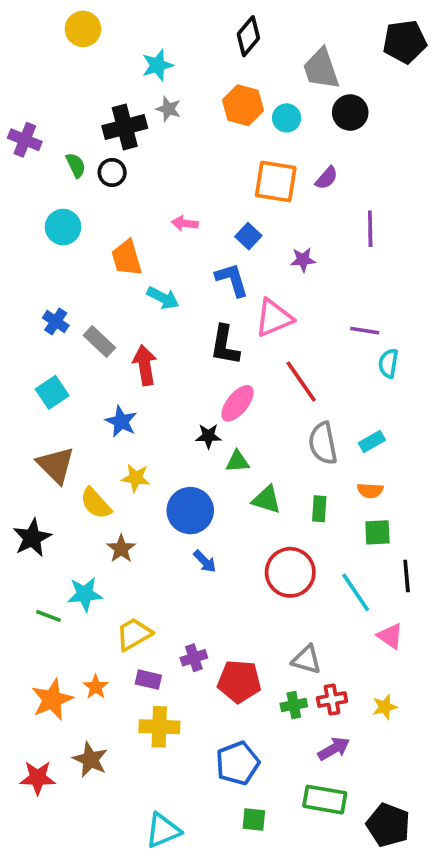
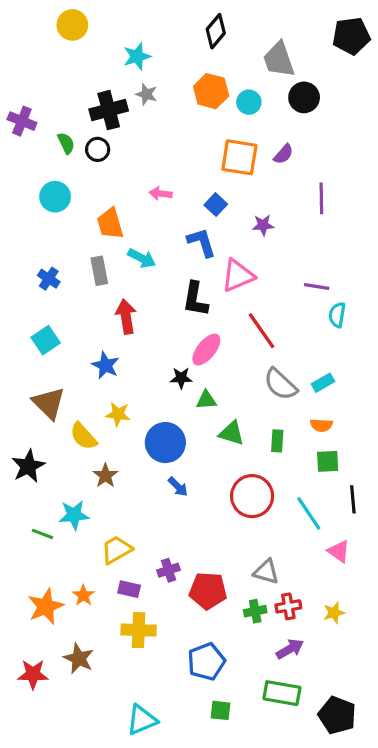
gray rectangle: (99, 342) -> (99, 271), moved, turned 36
gray semicircle: (323, 443) -> (280, 384), turned -36

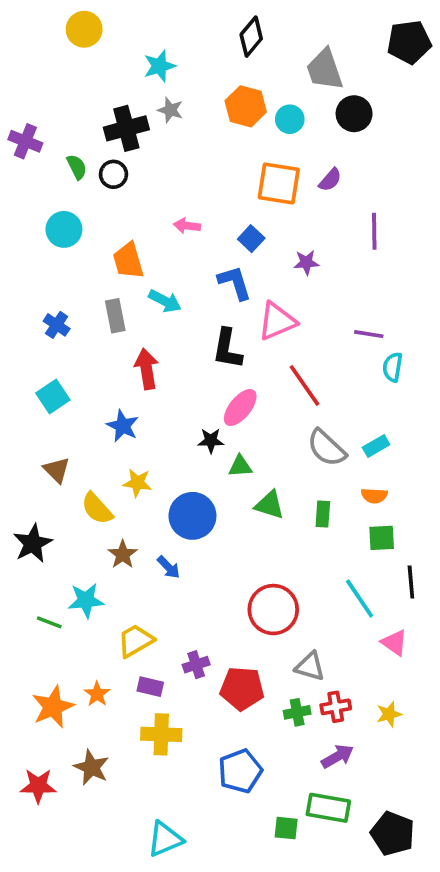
brown triangle: (49, 403) -> (57, 470), size x0.7
blue arrow: (178, 487) -> (169, 567), moved
red circle: (252, 496) -> (273, 610), moved
green square: (221, 710) -> (286, 828), moved

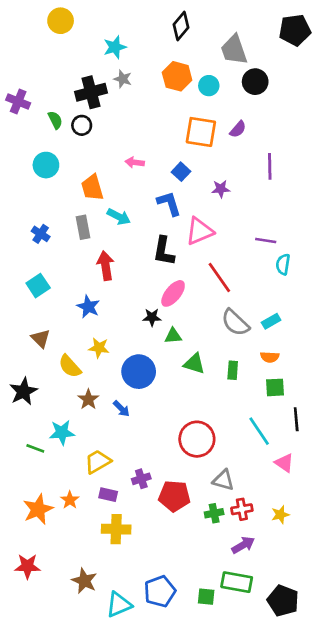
brown star: (91, 767) -> (84, 581), moved
blue pentagon: (240, 771) -> (160, 591), moved

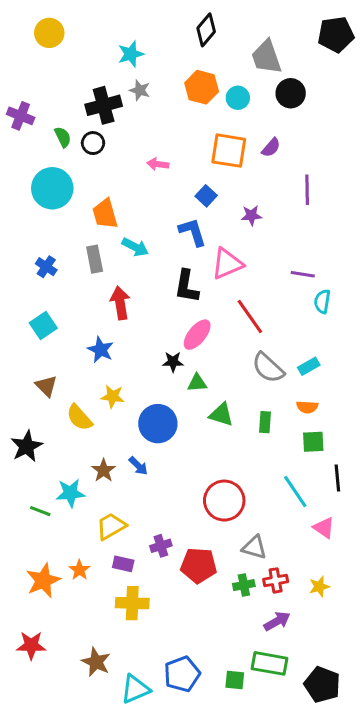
yellow circle: (61, 21) -> (49, 33), moved
pink arrow: (135, 162) -> (158, 164), moved
cyan circle: (46, 165) -> (52, 188), size x1.4
brown star: (88, 399) -> (104, 470), moved

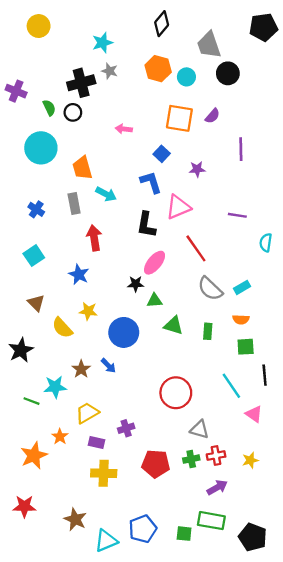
cyan semicircle: (322, 301) -> (266, 243), moved
red pentagon: (199, 565) -> (156, 464), moved
orange star: (79, 570) -> (60, 437), moved

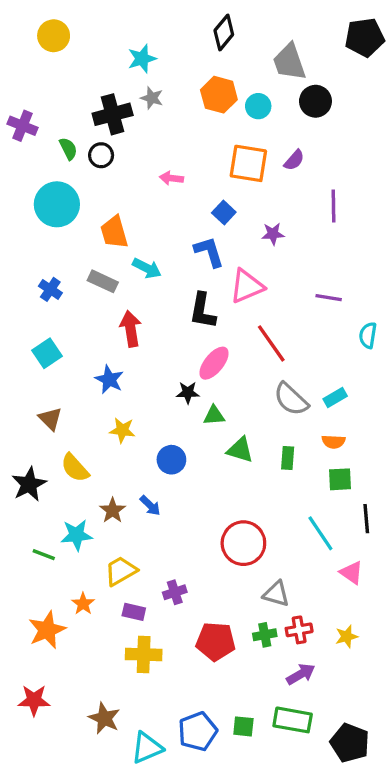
gray rectangle: (74, 203) -> (103, 281), turned -54
yellow semicircle: (62, 328) -> (75, 468), moved
blue circle: (124, 332) -> (171, 460), size x0.7
green square: (184, 534) -> (243, 726), moved

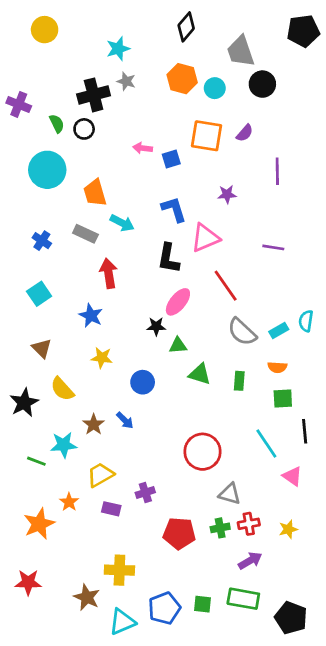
blue square: (224, 213) -> (171, 159), moved, turned 30
cyan semicircle: (368, 335) -> (306, 321), moved
yellow cross: (144, 654) -> (119, 570), moved

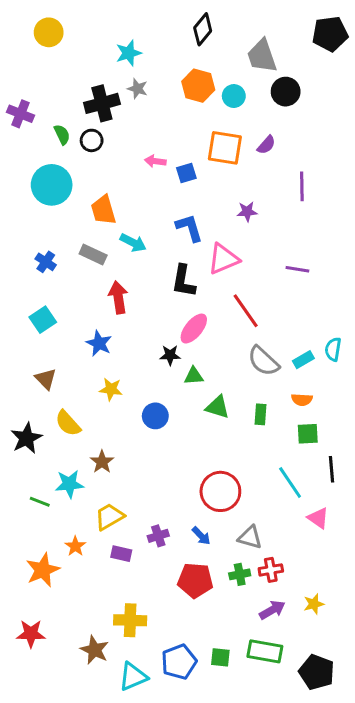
blue arrow: (125, 420) -> (201, 536), moved
yellow star: (288, 529) -> (314, 604), moved

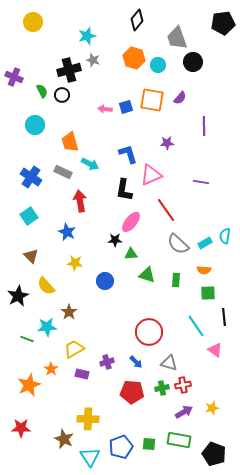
blue square: (186, 173) -> (126, 107), moved
cyan circle: (52, 185) -> (35, 125), size x0.7
blue cross: (46, 262) -> (31, 177), size x1.5
cyan triangle: (133, 677) -> (90, 457), turned -40

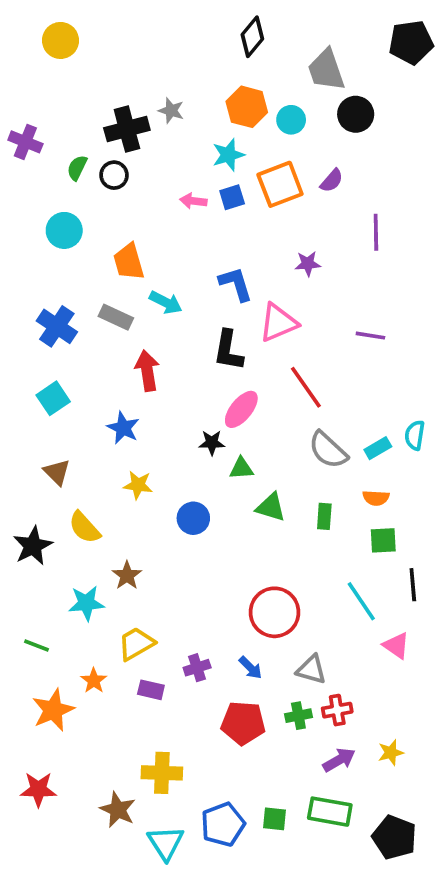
cyan star: (87, 36) -> (228, 155), moved
green semicircle: (42, 91) -> (77, 168), turned -128
orange square: (152, 100) -> (280, 184), turned -30
green line: (27, 339) -> (37, 646), moved

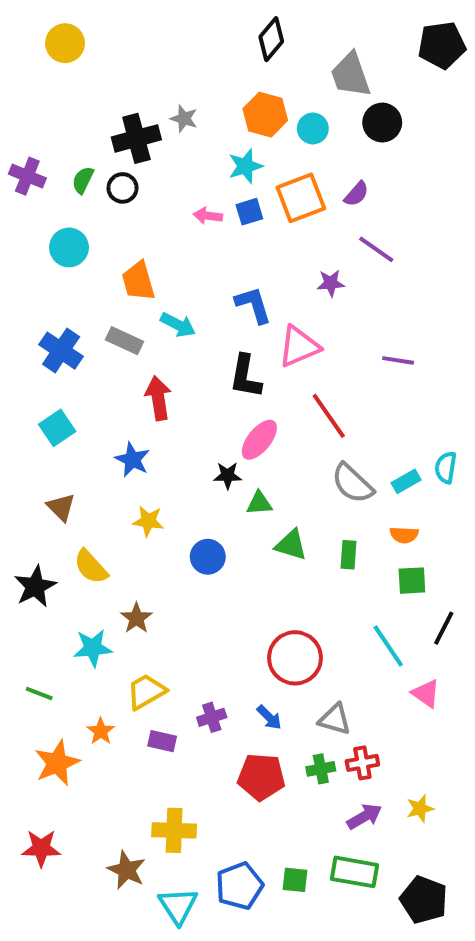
purple cross: (25, 142) -> (27, 176), moved
purple line: (376, 232) -> (376, 249), moved, turned -54
black line: (413, 585) -> (444, 628), turned 32

